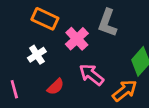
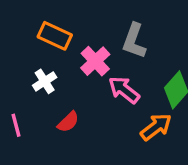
pink arrow: (91, 75) -> (124, 90), moved

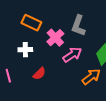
white cross: (45, 81) -> (25, 50), turned 32
pink arrow: (124, 90) -> (72, 55), turned 108

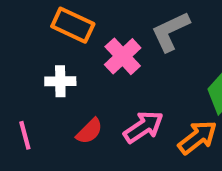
gray L-shape: (78, 26) -> (170, 31), turned 45
pink arrow: (72, 55) -> (143, 127), moved

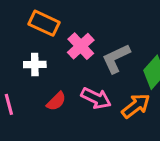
gray L-shape: (170, 31) -> (116, 58), moved
pink arrow: (143, 127) -> (96, 98), turned 60

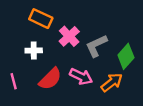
red semicircle: (56, 101) -> (50, 79), size x1.5

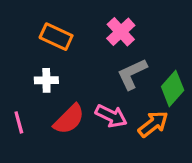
pink cross: (69, 36) -> (121, 32), moved

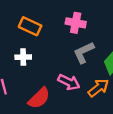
pink cross: (121, 32) -> (76, 23), turned -36
red semicircle: (69, 119) -> (39, 98), moved

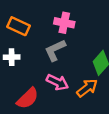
gray L-shape: (84, 52) -> (55, 50), moved

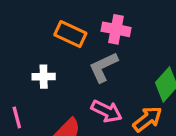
orange rectangle: (18, 26) -> (70, 34), moved

